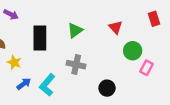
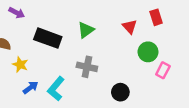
red rectangle: (154, 19) -> (156, 17), moved
black rectangle: (40, 38) -> (48, 38), turned -70

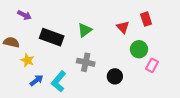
black circle: (120, 92) -> (115, 76), moved

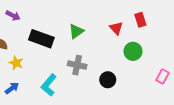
pink rectangle: (152, 65) -> (162, 77), moved
blue arrow: (36, 80) -> (12, 88), moved

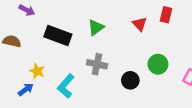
red rectangle: (140, 20) -> (166, 15), turned 32
green circle: (133, 51) -> (158, 64), moved
yellow star: (16, 63) -> (37, 71), moved

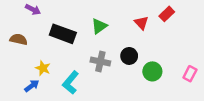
red rectangle: (166, 15) -> (167, 14), turned 32
green circle: (158, 64) -> (152, 71), moved
black circle: (130, 80) -> (129, 56), moved

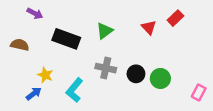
black circle: (129, 56) -> (136, 74), moved
pink rectangle: (190, 74) -> (199, 92), moved

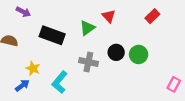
red triangle: (149, 27) -> (109, 16), moved
black circle: (136, 74) -> (116, 52), moved
green circle: (160, 78) -> (139, 54), moved

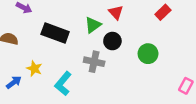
black circle: (116, 52) -> (112, 41), moved
blue arrow: (22, 85) -> (14, 82), moved

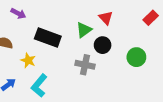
yellow star: (34, 69) -> (28, 60), moved
cyan L-shape: (63, 83) -> (39, 86), moved

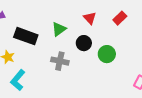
red triangle: (106, 18) -> (90, 18), moved
black circle: (103, 45) -> (84, 43), moved

